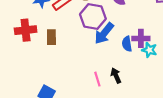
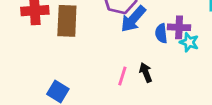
brown rectangle: (51, 37) -> (67, 21), size x1.6
pink line: (97, 79) -> (122, 76), turned 32

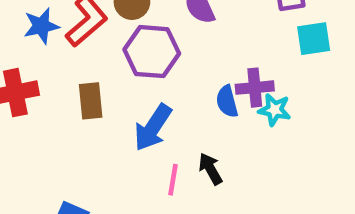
blue arrow: (133, 19) -> (153, 128), moved
brown rectangle: (67, 21) -> (91, 101), moved, size x0.7

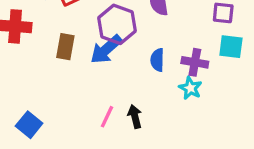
purple cross: (255, 88) -> (195, 62), moved
blue semicircle: (227, 101) -> (157, 60), moved
blue arrow: (153, 128) -> (106, 49), moved

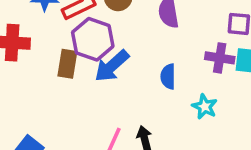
purple hexagon: (117, 24) -> (93, 39), moved
purple cross: (195, 62) -> (220, 58), moved

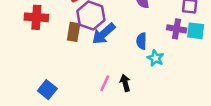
cyan star: (205, 107) -> (155, 58), moved

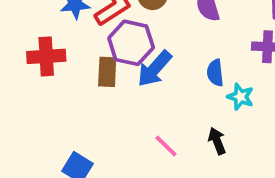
pink line: (105, 83) -> (166, 146), turned -63
black arrow: (125, 83) -> (217, 141), moved

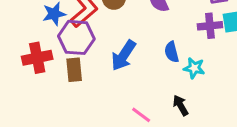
purple hexagon: (131, 43) -> (76, 37), moved
brown rectangle: (107, 72) -> (74, 70), moved

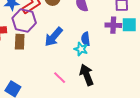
cyan star: (194, 68) -> (81, 49), moved
black arrow: (181, 105) -> (87, 75), size x1.5

